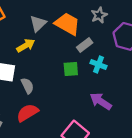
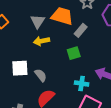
yellow arrow: (26, 45) -> (41, 41), moved, turned -147
cyan cross: (99, 64) -> (82, 84), moved

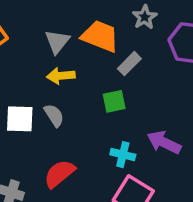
gray semicircle: (41, 75) -> (54, 115), moved

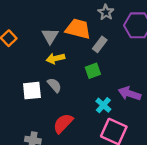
cyan cross: (123, 155) -> (103, 105), turned 35

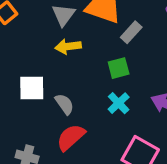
gray semicircle: (54, 85) -> (64, 104), moved
cyan cross: (103, 105) -> (119, 103), moved

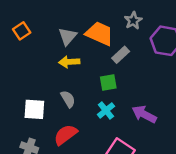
white square: (32, 88) -> (34, 109), moved
gray semicircle: (64, 104) -> (68, 99), moved

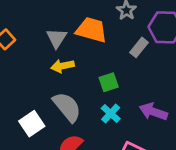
gray rectangle: (121, 55) -> (139, 47), moved
gray semicircle: (68, 99) -> (67, 107), size x1.6
white square: (34, 109) -> (32, 124), turned -30

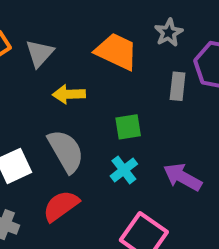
gray triangle: (57, 38) -> (40, 53), moved
gray rectangle: (139, 47) -> (178, 86), turned -42

